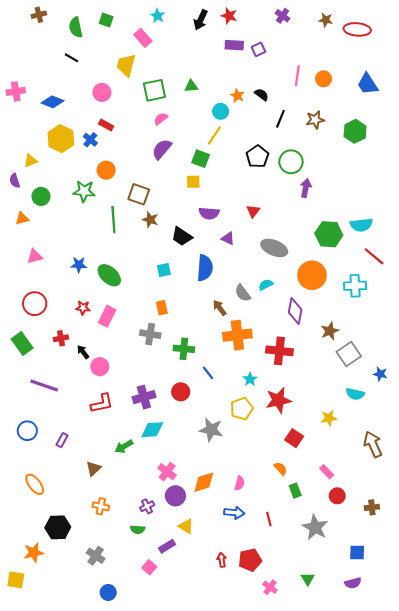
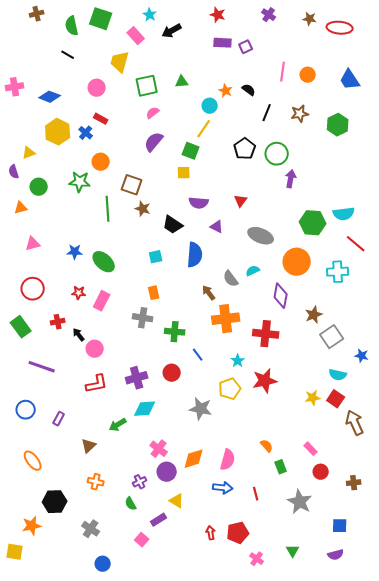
green square: (106, 20) -> (101, 19), size x1.6
black arrow: (201, 20) -> (172, 31), moved, turned 36
red square: (294, 438) -> (336, 399), moved
pink semicircle: (240, 483) -> (228, 460), size x1.5
green semicircle: (138, 529) -> (131, 504), turned 56

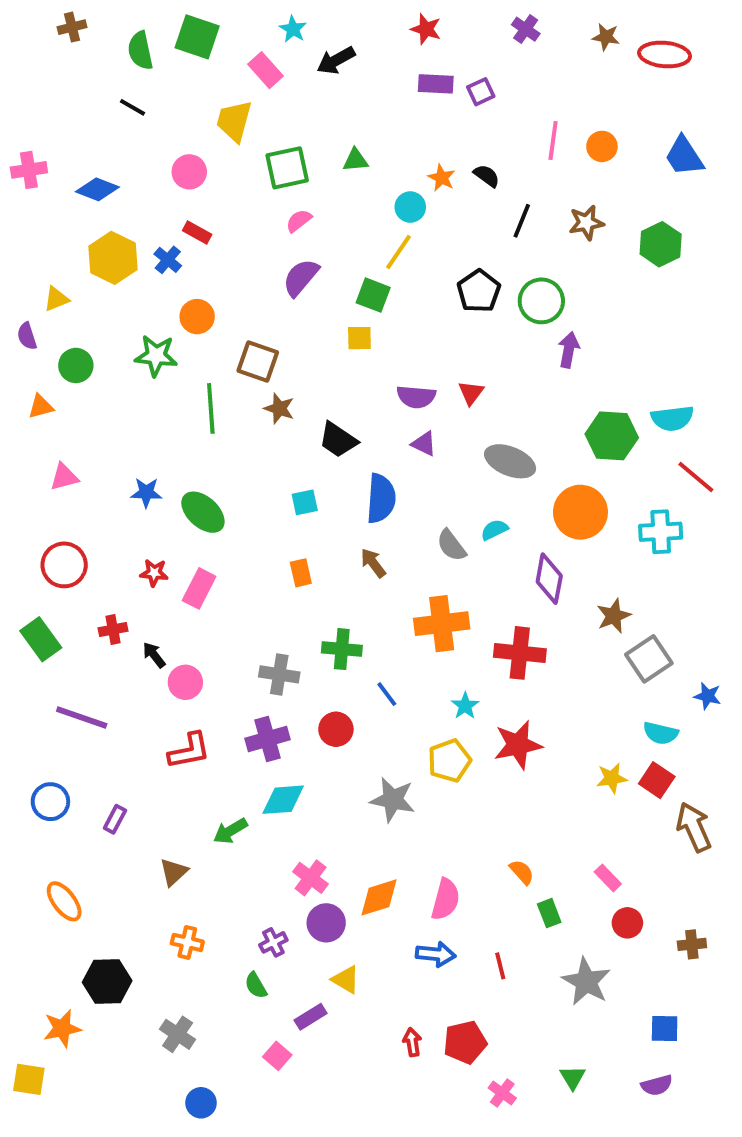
purple semicircle: (199, 203) -> (416, 397), moved
brown arrow: (209, 293) -> (373, 563), moved
gray cross: (143, 318) -> (279, 674), moved

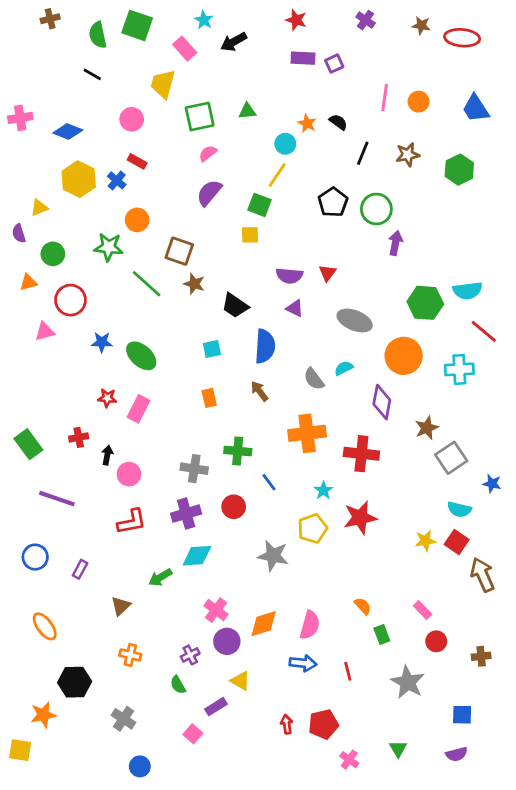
green line: (211, 408) -> (147, 284), turned -44
red circle: (64, 565) -> (71, 300), moved
black arrow: (154, 655) -> (107, 455), turned 48

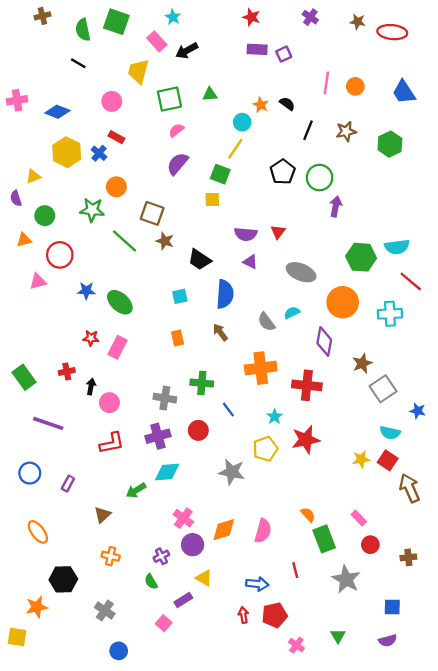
black arrow: (234, 42) -> (187, 51), moved
green rectangle: (382, 635) -> (324, 539), size x1.6
blue arrow: (303, 663) -> (257, 584), moved

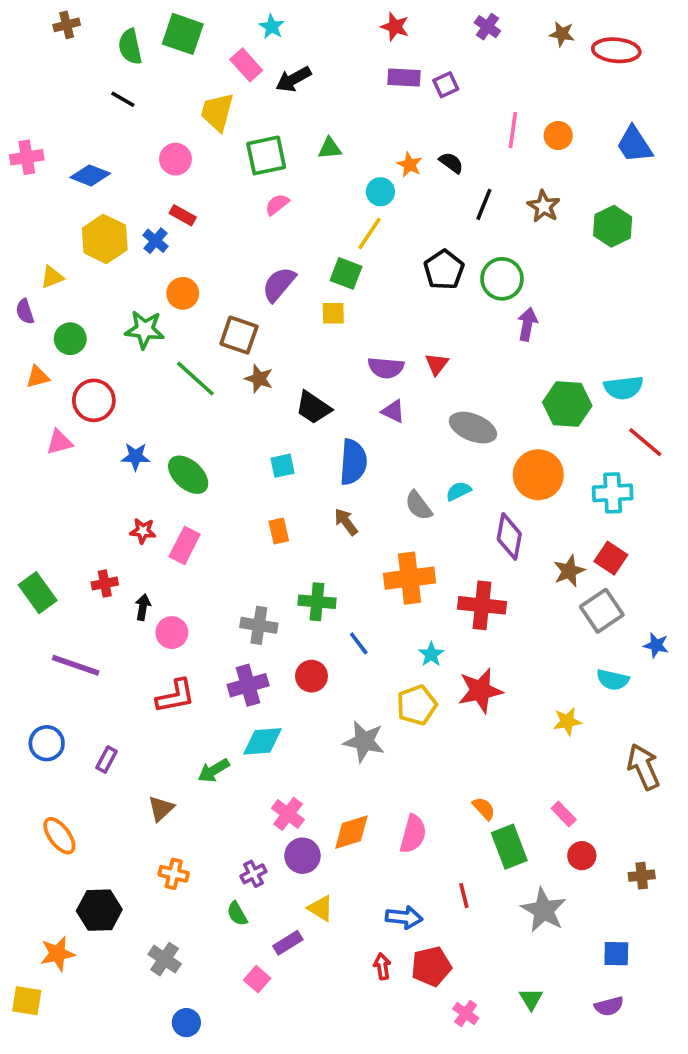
brown star: (346, 131) -> (544, 206), turned -30
purple semicircle: (178, 164) -> (279, 284), moved
red square: (388, 460) -> (611, 558), moved

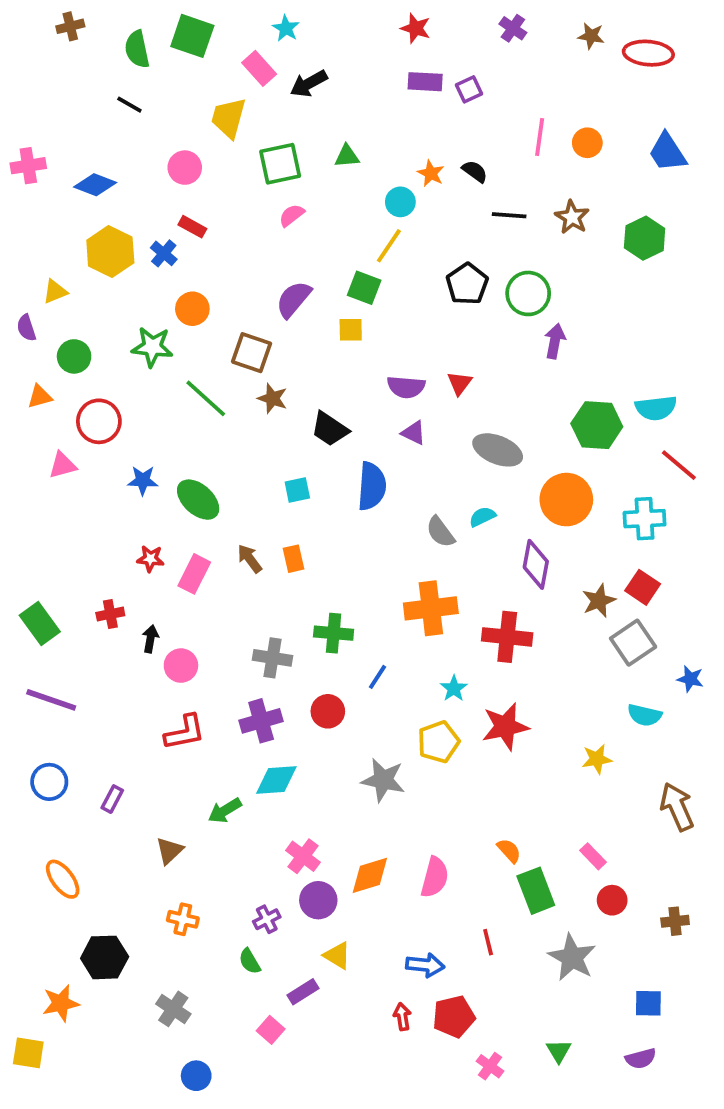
black line: (484, 204) -> (509, 215), turned 72
brown arrow: (346, 522) -> (250, 559), moved
blue line: (359, 643) -> (377, 677), turned 70
purple line: (76, 665) -> (51, 700), moved

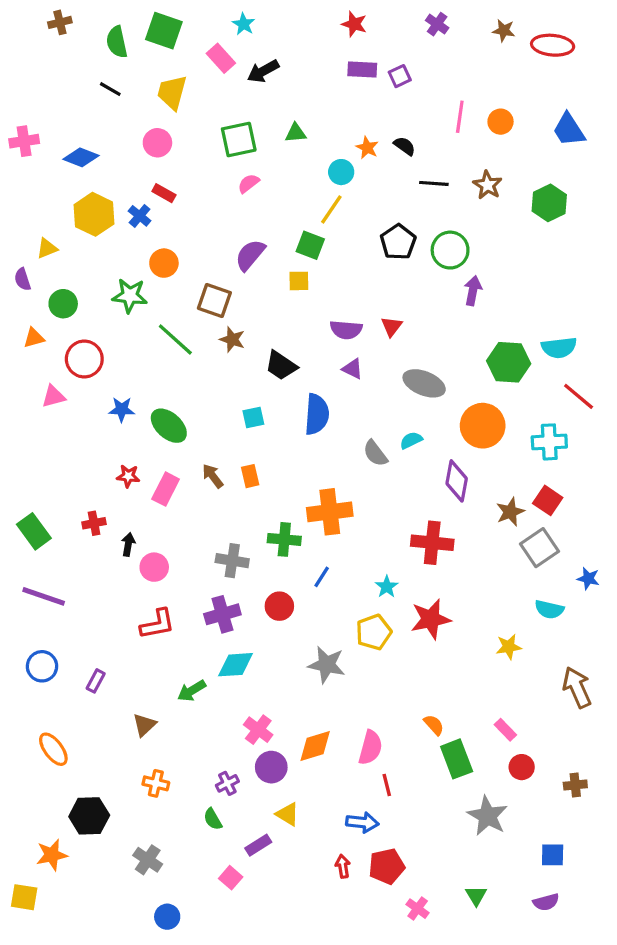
yellow trapezoid: (229, 118) -> (172, 92), moved
orange cross: (431, 608) -> (330, 512), moved
red line: (488, 942) -> (387, 785), moved

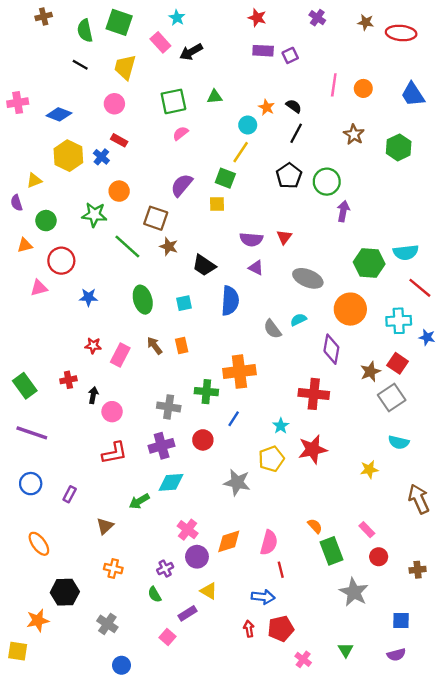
black line: (434, 183) -> (296, 133), moved, turned -66
green ellipse: (169, 426) -> (143, 300), moved, turned 32
blue star: (588, 578) -> (427, 337), moved

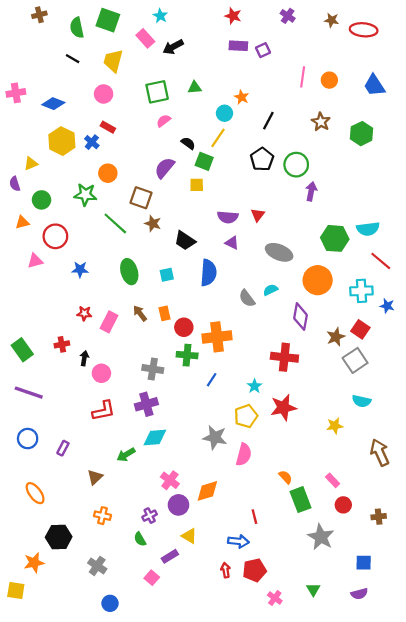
black semicircle: (294, 106) -> (188, 143), moved
red circle: (203, 440) -> (184, 327), moved
pink semicircle: (269, 543) -> (244, 455), moved

